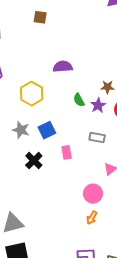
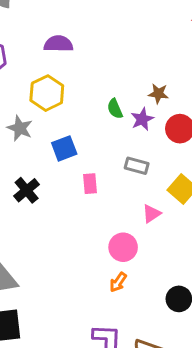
purple semicircle: (63, 67) -> (58, 44), moved
gray star: (21, 130) -> (20, 128), moved
black cross: (34, 161) -> (27, 190), moved

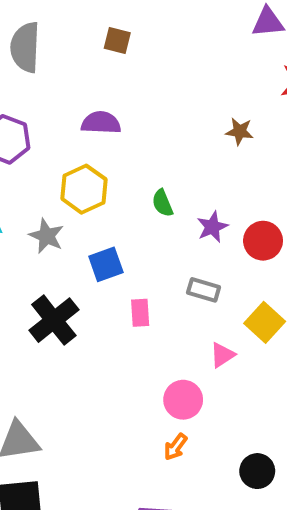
brown star: (158, 94) -> (240, 131), moved
green semicircle: (115, 109) -> (162, 203), moved
black cross: (27, 190) -> (54, 320), size x1.4

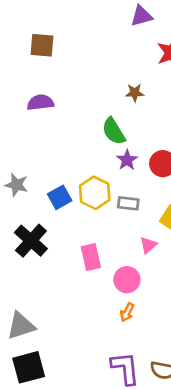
brown square: (117, 40) -> (42, 45), size x1.4
yellow hexagon: (84, 189) -> (95, 193), moved
green semicircle: (162, 203) -> (114, 131), moved, size x1.5
pink rectangle: (140, 313) -> (91, 257), moved, size x1.4

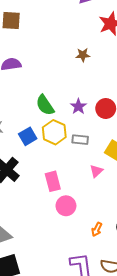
green semicircle: (114, 131) -> (45, 105), moved
pink circle: (127, 280) -> (66, 206), moved
orange arrow: (127, 312) -> (97, 229), moved

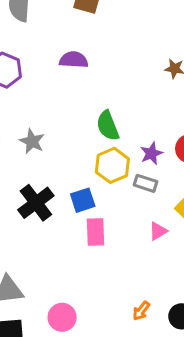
purple star: (78, 106) -> (151, 153), moved
blue square: (28, 136) -> (83, 200), moved
pink circle: (66, 206) -> (62, 317), moved

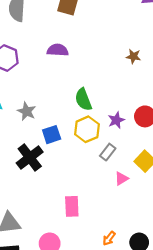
gray rectangle: (145, 183) -> (108, 152), moved, turned -70
blue square: (83, 200) -> (52, 135), moved
pink rectangle: (95, 232) -> (72, 206), moved

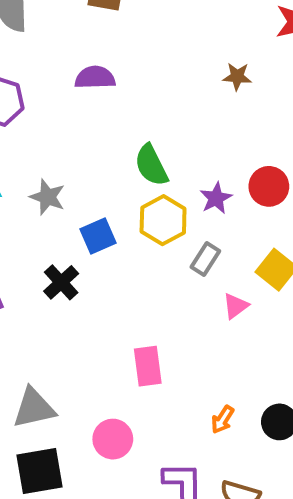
black cross: (30, 157) -> (61, 282), size x0.7

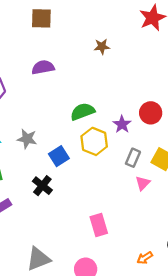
brown star: (237, 77) -> (102, 47), moved
green semicircle: (151, 165) -> (83, 112), turned 105
gray rectangle: (205, 259) -> (133, 158), moved
orange arrow: (223, 420) -> (145, 258), moved, turned 35

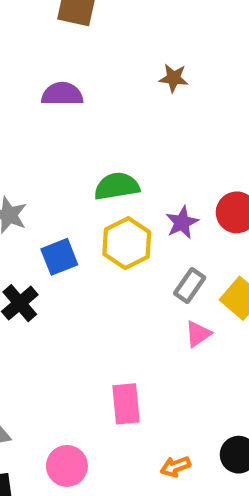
pink rectangle: (99, 225) -> (126, 404), moved

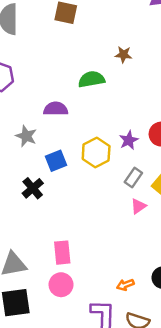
purple semicircle: (62, 94) -> (56, 109), moved
green semicircle: (117, 186) -> (92, 79), moved
pink rectangle: (126, 404) -> (62, 253), moved

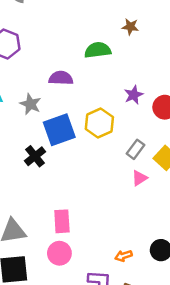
purple star: (129, 140) -> (134, 95), moved
blue square: (56, 161) -> (59, 130), size x1.5

